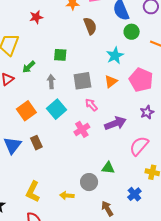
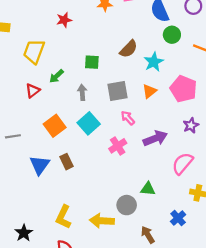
brown semicircle: (90, 26) -> (129, 49), moved, turned 66
yellow arrow: (67, 196) -> (102, 221), size x1.5

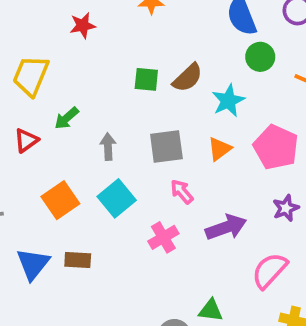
green square: (92, 62) -> (146, 79), moved
brown rectangle: (67, 162) -> (78, 260), turned -63

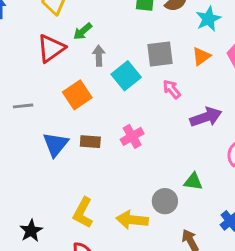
red triangle: (26, 140) -> (51, 48), size x1.5
gray arrow: (108, 147) -> (99, 56), moved
cyan square: (117, 198) -> (126, 76), moved
pink cross: (163, 237) -> (132, 136), moved

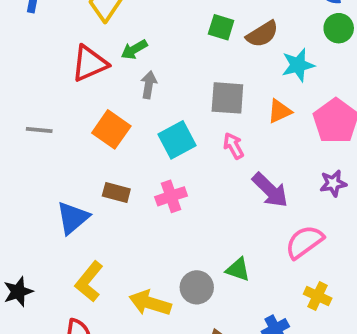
cyan square: (126, 76) -> (177, 140), moved
orange square: (77, 95) -> (111, 129), turned -32
purple arrow: (206, 117) -> (270, 190), turned 52
blue triangle: (56, 144) -> (73, 218), moved

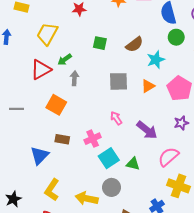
green square: (221, 27) -> (100, 43), moved
cyan square: (177, 140) -> (109, 158), moved
pink arrow: (233, 146) -> (116, 118), moved
green triangle: (238, 269) -> (133, 164), moved
yellow cross: (318, 296) -> (179, 186), size x1.5

